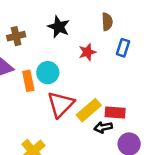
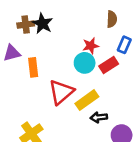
black star: (59, 27) -> (42, 23), moved
cyan circle: (48, 73) -> (85, 63), moved
red rectangle: (115, 113) -> (109, 65), moved, turned -42

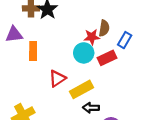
brown semicircle: (112, 19) -> (104, 28), moved
red triangle: (61, 92) -> (57, 78), size x0.7

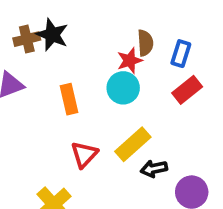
orange rectangle: (33, 51) -> (69, 99), moved
red rectangle: (107, 58) -> (187, 90), moved
red triangle: (57, 78) -> (84, 154), moved

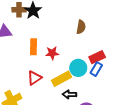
blue rectangle: (181, 54) -> (96, 69), moved
red star: (130, 61) -> (52, 53), moved
cyan circle: (123, 88) -> (78, 68), moved

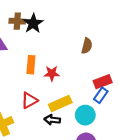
cyan circle: (78, 68) -> (85, 115), moved
black arrow: (69, 94) -> (52, 120), moved

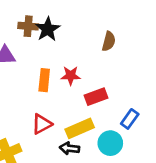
brown semicircle: (87, 46) -> (109, 41), moved
red star: (52, 73) -> (71, 76), moved
red rectangle: (103, 82) -> (96, 97), moved

